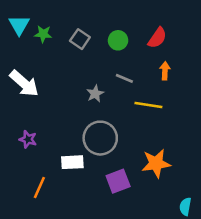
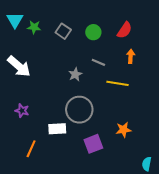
orange star: (156, 163) -> (124, 130), size x0.7

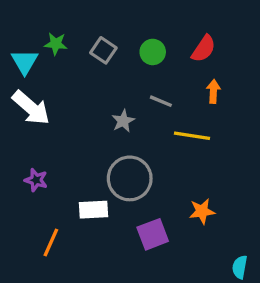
cyan triangle: (15, 20) -> (25, 62), moved

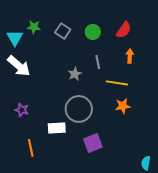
gray line: (161, 101) -> (98, 62), turned 56
orange star: (202, 211) -> (123, 106), moved
orange line: (51, 242) -> (31, 148), turned -36

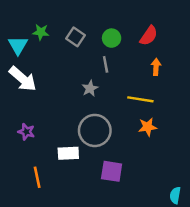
gray line: (98, 62) -> (106, 64), moved
purple square: (93, 143) -> (112, 171), turned 30

